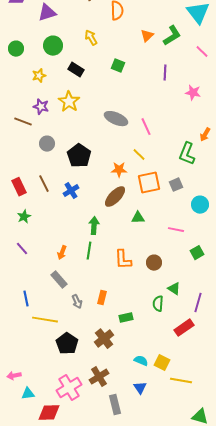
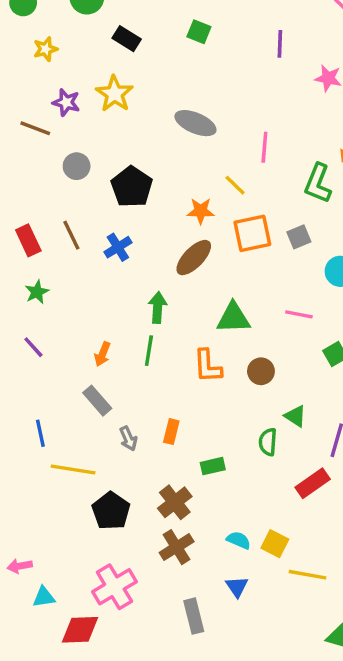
yellow star: (39, 76) -> (46, 49), moved
pink line: (146, 127) -> (264, 147), moved, turned 30
green triangle: (138, 218) -> (233, 318), moved, size x1.5
brown cross: (99, 377) -> (177, 547), moved

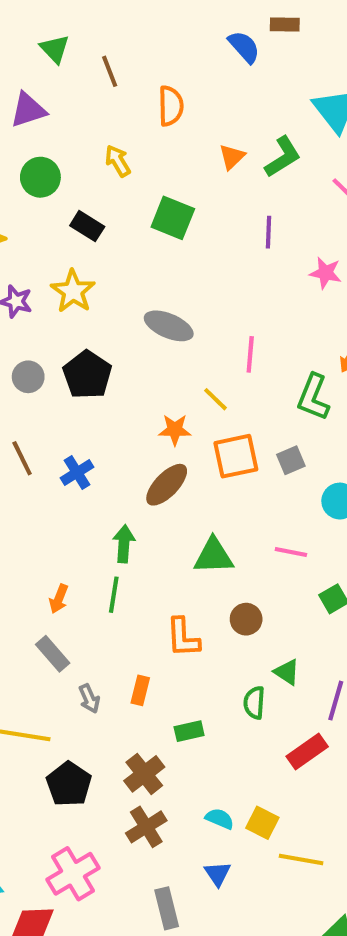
green square: (199, 32) -> (173, 218), size x1.5
black pentagon: (132, 187) -> (87, 375), moved
orange L-shape: (208, 366) -> (183, 637), moved

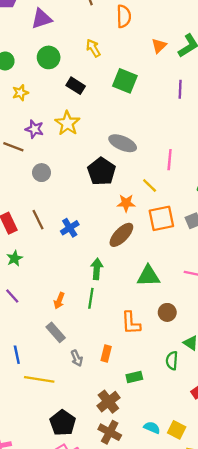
black pentagon: (87, 375) -> (101, 171), moved
black pentagon: (69, 784) -> (63, 423), moved
brown cross: (146, 827) -> (110, 432), turned -30

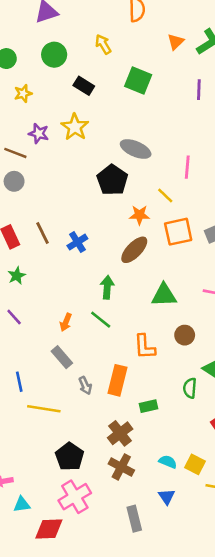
gray circle: (42, 173) -> (14, 181), moved
green line: (91, 298) -> (101, 320), turned -60
orange rectangle: (106, 354) -> (117, 380), size x1.6

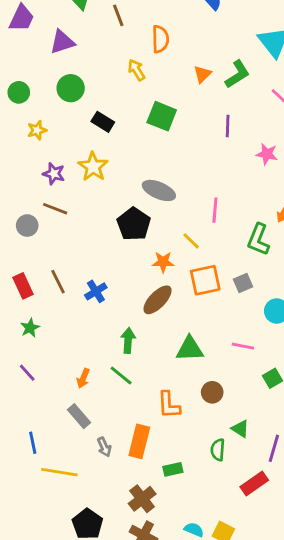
yellow arrow: (103, 44) -> (136, 70), moved
brown line: (15, 153) -> (55, 209), moved

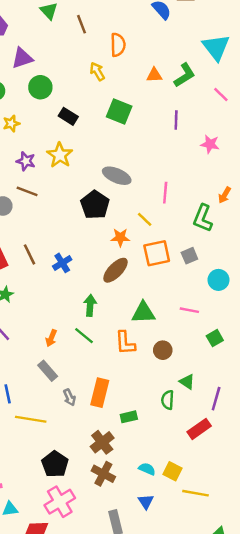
purple triangle: (62, 42) -> (22, 58), moved
orange triangle: (202, 74) -> (154, 75), turned 42
orange L-shape: (169, 405) -> (125, 343), moved

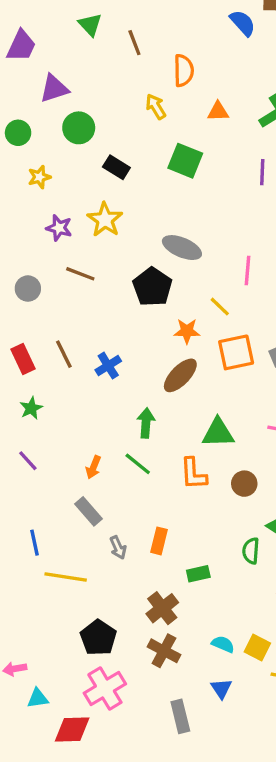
orange triangle: (154, 75) -> (218, 111), moved
brown line: (27, 191) -> (80, 274), moved
orange rectangle: (100, 393) -> (159, 541), size x0.7

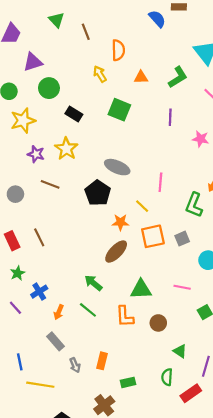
yellow star: (39, 177) -> (23, 121), size x1.6
blue cross: (108, 366) -> (39, 292), moved
green arrow: (146, 423) -> (93, 283), turned -54
green semicircle: (251, 551) -> (167, 377), moved

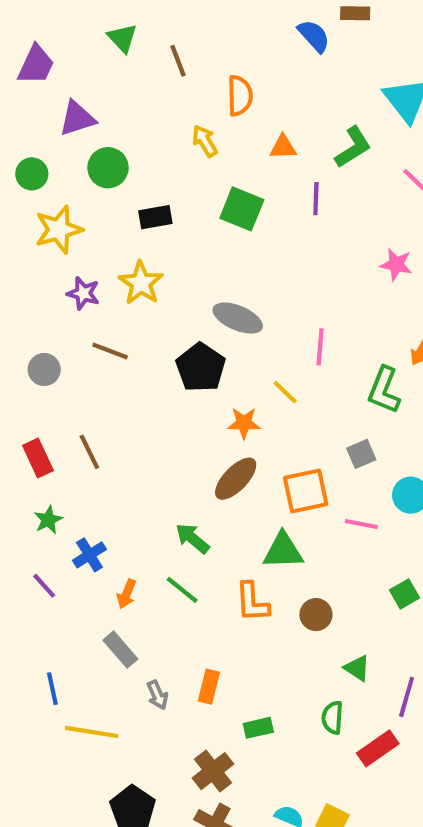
black rectangle: (74, 114) -> (155, 217), turned -42
purple line: (170, 117) -> (316, 199), moved
orange square: (153, 236) -> (306, 491), moved
pink line: (182, 287) -> (361, 524), moved

